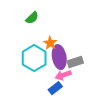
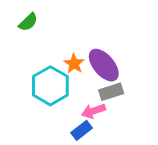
green semicircle: (32, 18) -> (28, 22), moved
purple ellipse: (59, 57) -> (104, 65), moved, turned -30

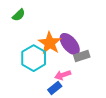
orange star: (74, 64) -> (50, 43), size x1.6
gray rectangle: (111, 92) -> (82, 56), moved

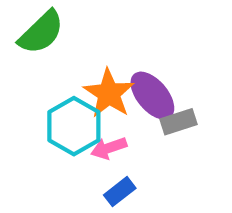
green semicircle: (19, 15) -> (41, 32), size x1.6
pink arrow: (63, 75) -> (109, 148), moved

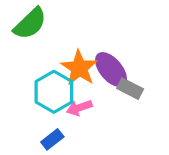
gray rectangle: (179, 122) -> (130, 89), turned 45
blue rectangle: (120, 192) -> (52, 139), moved

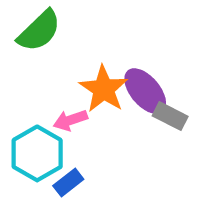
cyan hexagon: (54, 92) -> (37, 153), moved
pink arrow: (79, 108) -> (70, 120), moved

